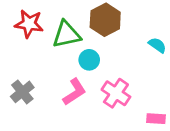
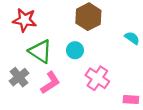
green triangle: (66, 34) -> (40, 51), moved, turned 45
pink L-shape: (74, 92) -> (50, 83), moved

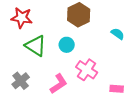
gray cross: (19, 77) -> (21, 81), moved
pink L-shape: (50, 83) -> (59, 84), moved

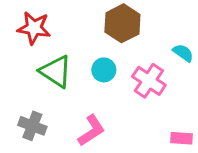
pink cross: (87, 70) -> (149, 81), moved
gray cross: (21, 81) -> (32, 126), turned -30

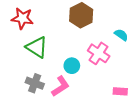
cyan circle: (104, 70) -> (72, 66), moved
gray cross: (32, 126) -> (35, 83), moved

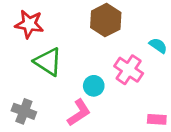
gray cross: (35, 83) -> (24, 111), moved

